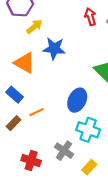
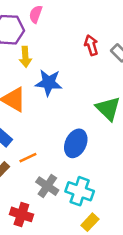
yellow arrow: (34, 27) -> (25, 57), turned 126
cyan cross: (88, 130) -> (80, 191), moved
gray cross: (64, 151) -> (47, 186), moved

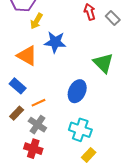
yellow arrow: (25, 57) -> (36, 21), turned 35
gray cross: (47, 186) -> (37, 125), moved

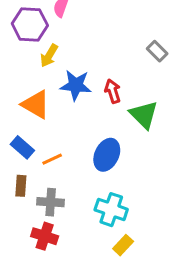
red arrow: (90, 12) -> (113, 91), moved
orange line: (38, 103) -> (52, 159), moved
brown rectangle: (17, 113) -> (21, 186), turned -40
gray cross: (37, 125) -> (51, 202), turned -30

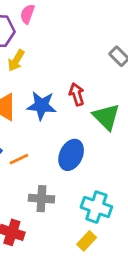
blue star: (76, 85) -> (41, 106), moved
gray cross: (51, 202) -> (41, 199), moved
cyan cross: (111, 210) -> (96, 207), moved

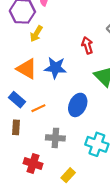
red arrow: (77, 94) -> (87, 45), moved
yellow rectangle: (87, 241) -> (68, 175), moved

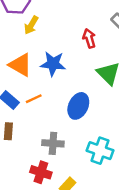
orange line: (38, 108) -> (34, 99), moved
red cross: (33, 163) -> (41, 172), moved

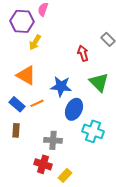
blue star: (53, 64) -> (61, 86), moved
cyan cross: (100, 151) -> (93, 131), moved

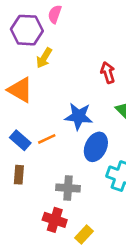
orange triangle: (26, 75) -> (20, 90), moved

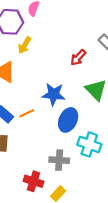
red arrow: (108, 73) -> (78, 57), turned -120
gray cross: (68, 188) -> (59, 160), moved

